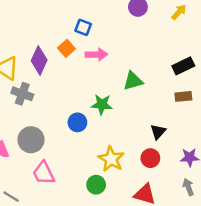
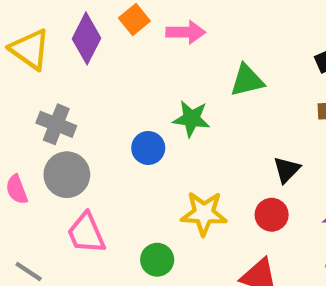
gray cross: (22, 94) -> (56, 124), moved
yellow star: (111, 159) -> (204, 213), turned -30
green circle: (96, 185) -> (157, 260), moved

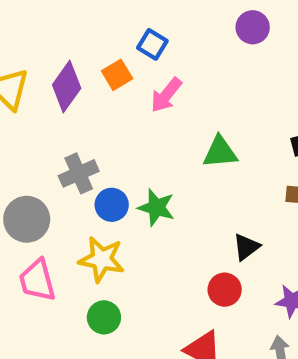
pink arrow: (186, 32) -> (166, 95), turned 120
green star: (191, 119) -> (156, 207), moved
gray cross: (56, 124) -> (79, 173), moved, turned 36
yellow star: (204, 213) -> (102, 259), moved

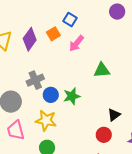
green star: (156, 207) -> (72, 96), turned -30

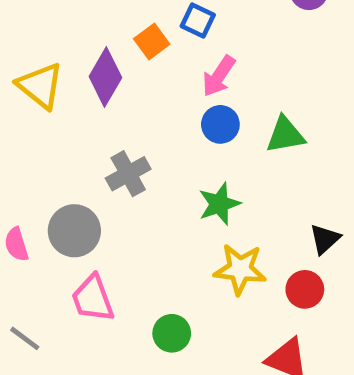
orange square: (53, 34) -> (152, 42), moved
blue circle: (51, 95) -> (220, 124), moved
yellow star: (46, 120) -> (240, 269), moved

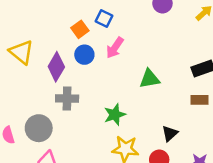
purple diamond: (105, 77) -> (56, 67), moved
blue circle: (220, 124) -> (84, 55), moved
gray cross: (128, 174) -> (67, 98), turned 30

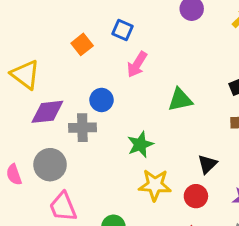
orange square: (80, 29) -> (82, 44), moved
blue circle: (84, 55) -> (101, 100), moved
purple diamond: (56, 67) -> (47, 112), moved, turned 56

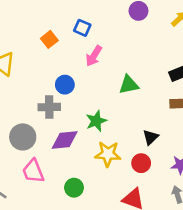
purple diamond: (47, 112) -> (65, 140), moved

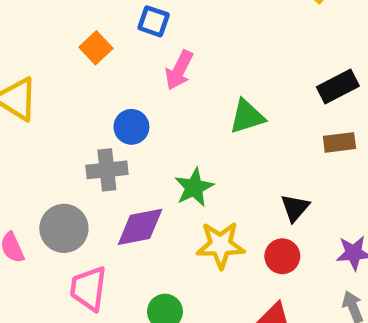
pink trapezoid: (33, 171) -> (88, 289), turned 35

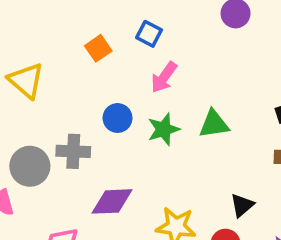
gray cross: (107, 170) -> (73, 151), moved
green star: (194, 187) -> (164, 129), moved
gray circle: (64, 228) -> (30, 166), moved

